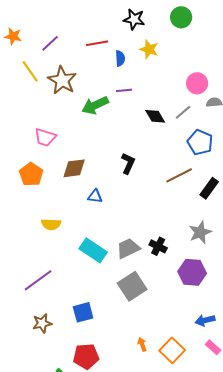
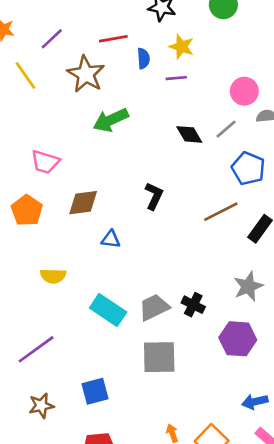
brown star: (62, 80) -> (86, 74), moved
purple line: (124, 90) -> (176, 78), moved
gray square: (132, 286) -> (159, 357), turned 32

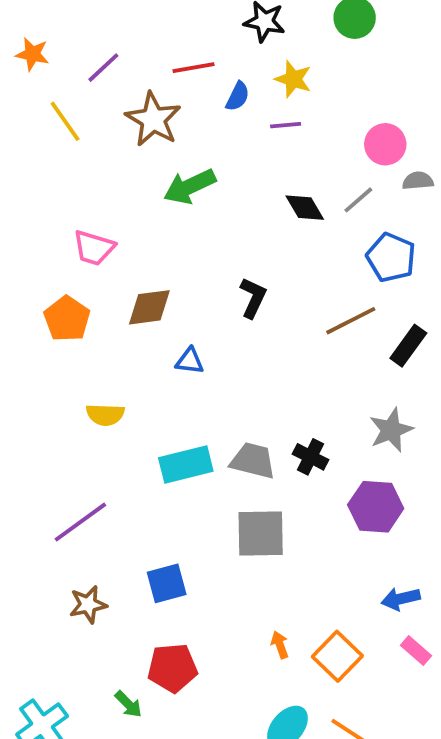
blue semicircle: (143, 58) -> (238, 96), turned 30
gray trapezoid: (154, 307) -> (253, 461), turned 40
cyan rectangle: (108, 310) -> (186, 465), turned -48

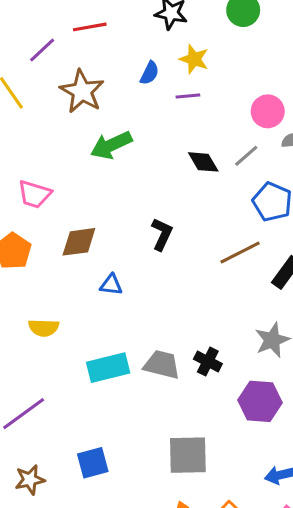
red line: (194, 68) -> (90, 27), moved
gray square: (261, 534) -> (188, 455), moved

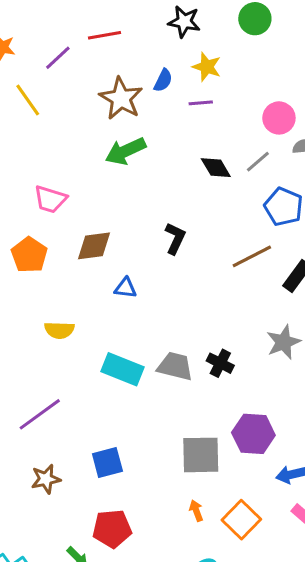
brown star: (82, 91) -> (121, 98), moved
cyan rectangle: (108, 368) -> (123, 369), turned 36
purple hexagon: (260, 401) -> (253, 434), moved

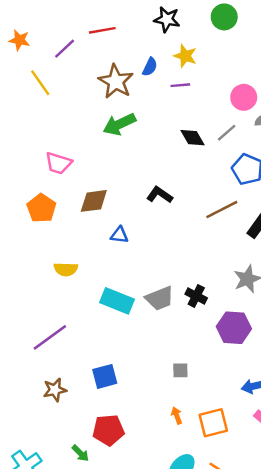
black L-shape: (175, 238) -> (160, 195), turned -80
gray trapezoid: (175, 366) -> (160, 298), turned 144
purple hexagon: (253, 434) -> (234, 328), moved
gray square: (201, 455) -> (180, 370), size x0.5
orange square: (241, 520) -> (213, 423), turned 32

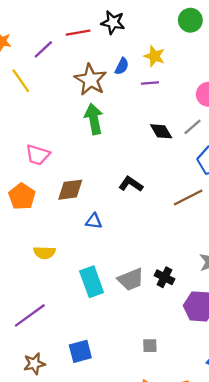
black star: (167, 19) -> (113, 22), moved
green arrow: (119, 124) -> (94, 119), turned 104
cyan rectangle: (117, 301) -> (92, 282), turned 48

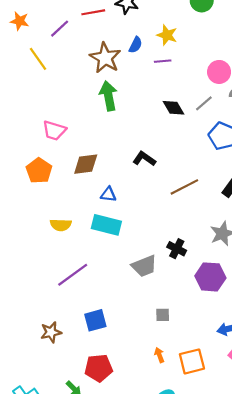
brown line: (188, 198) -> (184, 187), moved
gray trapezoid: (131, 279) -> (144, 266), moved
cyan rectangle: (92, 282) -> (106, 225), moved, turned -56
purple line: (30, 315) -> (73, 275), moved

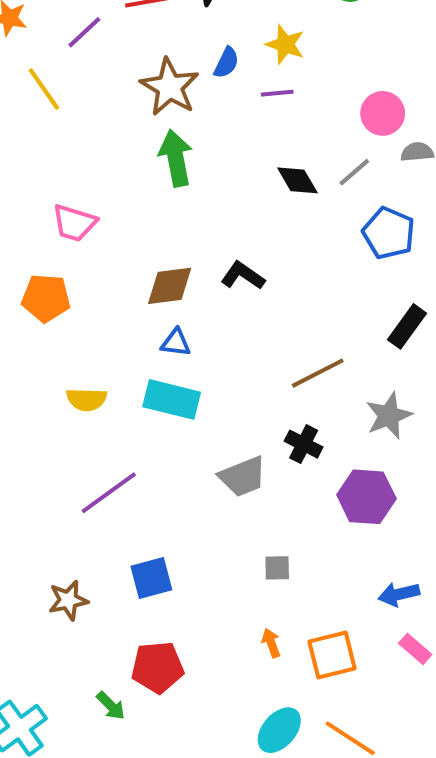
brown diamond: (86, 164) -> (170, 286), moved
orange pentagon: (39, 171) -> (46, 298), turned -30
brown line: (184, 187) -> (318, 373), moved

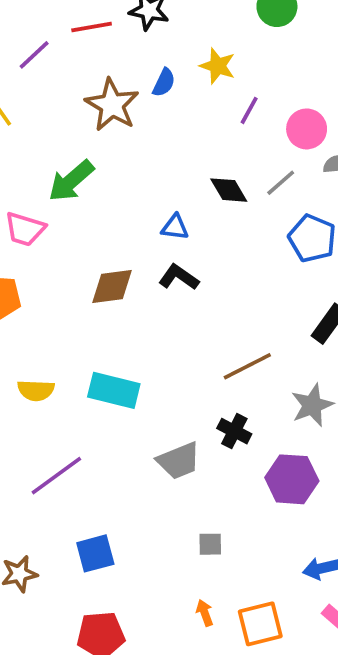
purple line: (277, 93) -> (249, 110), moved, turned -56
green arrow: (176, 158) -> (71, 181), moved, turned -120
blue triangle: (176, 343) -> (175, 227), moved

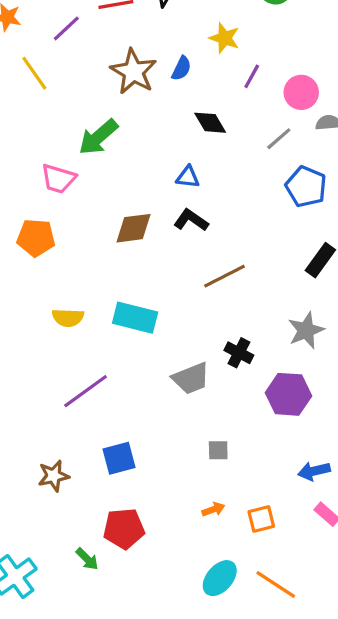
blue semicircle: (164, 83) -> (181, 68), moved
black diamond: (229, 190) -> (210, 123), moved
brown line: (247, 366) -> (225, 276), moved
orange arrow: (205, 613) -> (213, 509), turned 90
orange square: (260, 624) -> (261, 519), size x0.7

